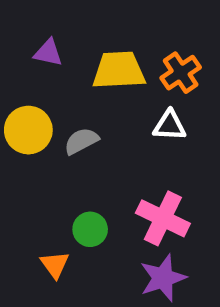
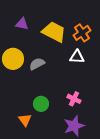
yellow trapezoid: (119, 70) -> (54, 32), turned 30
pink cross: (163, 218) -> (74, 99), size x0.6

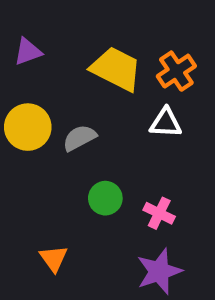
purple triangle: (22, 24) -> (28, 52), moved, turned -32
green circle: (41, 104) -> (105, 198), moved

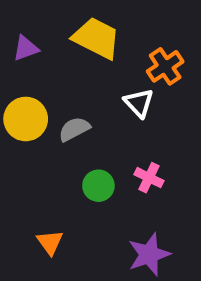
yellow trapezoid: (116, 69) -> (96, 38), moved
white triangle: (166, 123) -> (139, 103), moved, turned 44
pink cross: (159, 213) -> (149, 178), moved

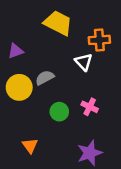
purple triangle: (26, 48) -> (16, 51), moved
orange cross: (165, 66) -> (99, 40), turned 30
yellow circle: (26, 119) -> (19, 87), moved

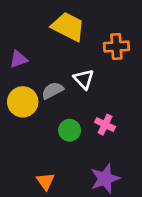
white triangle: (84, 62) -> (84, 79), moved
orange triangle: (30, 146) -> (45, 181), moved

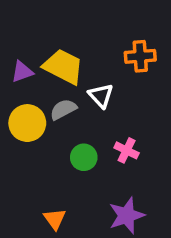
yellow trapezoid: (68, 27) -> (63, 67), moved

